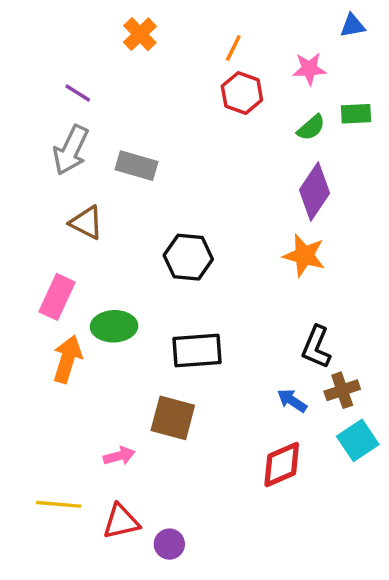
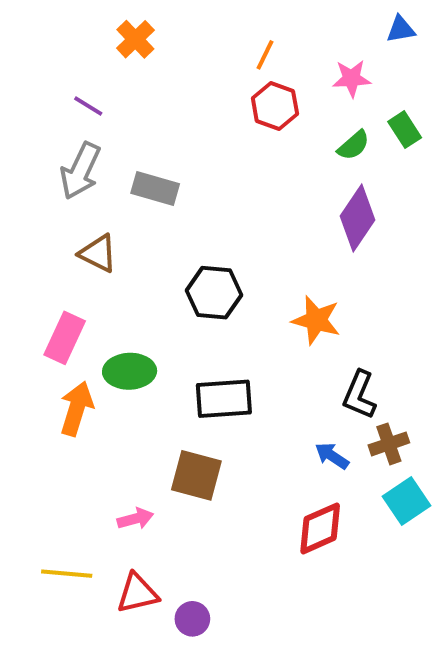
orange cross: (140, 34) -> (135, 39), moved
green rectangle: (356, 114) -> (405, 130), turned 60
orange star: (304, 255) -> (316, 320), moved

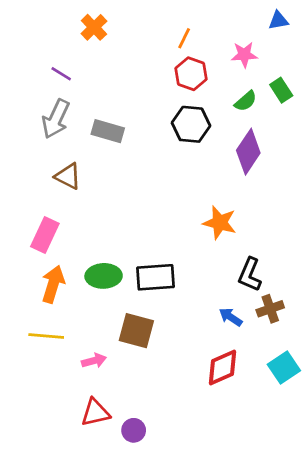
black hexagon: (214, 293) -> (191, 124), moved
green ellipse: (130, 371) -> (104, 276), moved
cyan square: (407, 501) -> (284, 367), moved
yellow line: (67, 574) -> (46, 336), moved

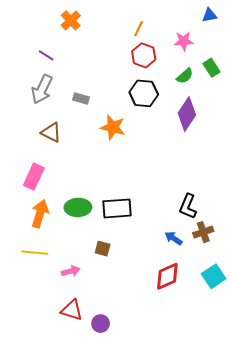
gray rectangle: (108, 131) -> (81, 99), size x0.7
orange star: (220, 223) -> (113, 127), moved
brown square: (136, 331) -> (103, 249), size x0.6
red triangle: (95, 413) -> (72, 310), turned 30

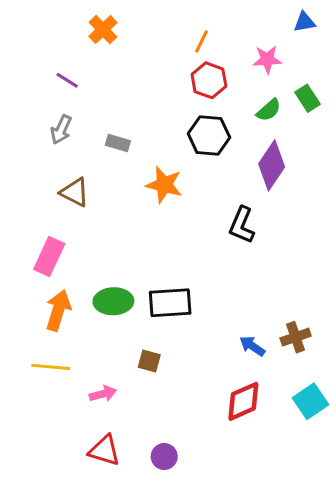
gray arrow: (42, 89) -> (61, 130), size x0.7
black L-shape: (188, 206) -> (242, 225), moved
purple circle: (101, 324) -> (164, 457), moved

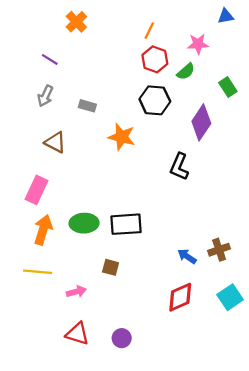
green rectangle: (308, 98) -> (228, 87), moved
green semicircle: (269, 110) -> (186, 72), moved

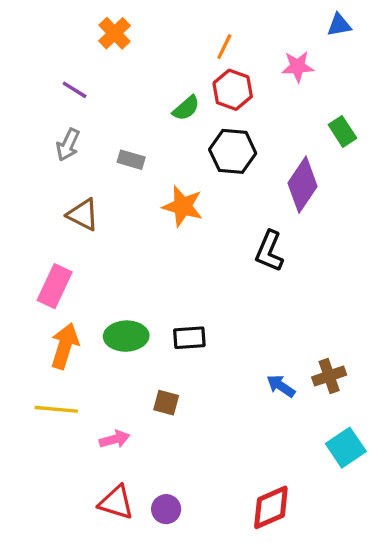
green semicircle: (186, 72) -> (186, 108), moved
black rectangle: (126, 224) -> (189, 338), size x0.7
red diamond: (180, 297) -> (271, 507), moved
purple circle: (122, 338) -> (166, 509), moved

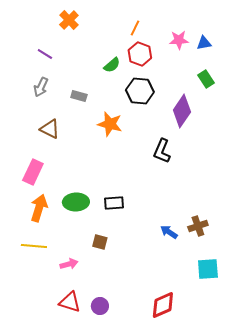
blue triangle: (339, 25) -> (204, 43), moved
cyan square: (346, 448) -> (208, 269), turned 30

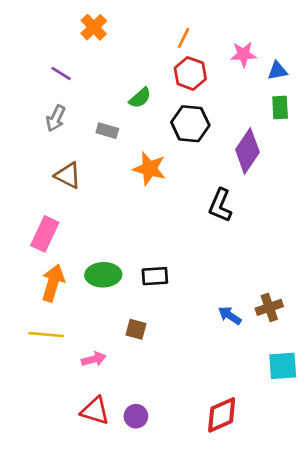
blue triangle: (204, 43) -> (277, 71), moved
green semicircle: (112, 65) -> (140, 98), moved
green rectangle: (206, 79) -> (280, 107), turned 30

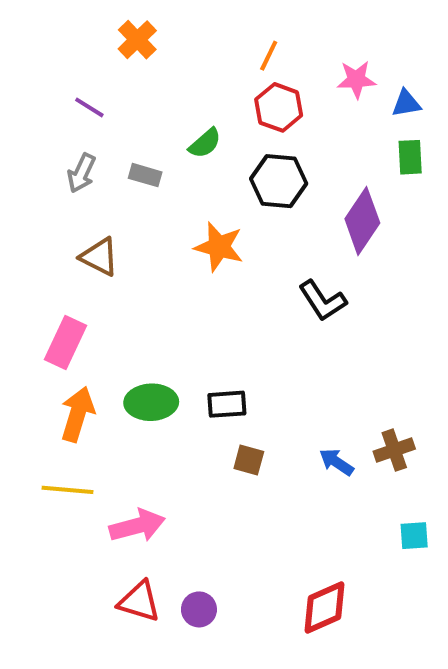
gray rectangle: (107, 131) -> (145, 175), moved
black L-shape: (220, 205) -> (322, 301), turned -56
brown square: (136, 329) -> (249, 460), moved
pink arrow: (94, 359) -> (137, 526), size x1.5
cyan square: (283, 366) -> (414, 536), size x0.7

